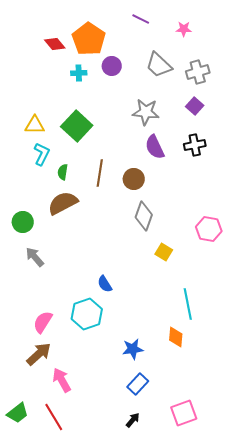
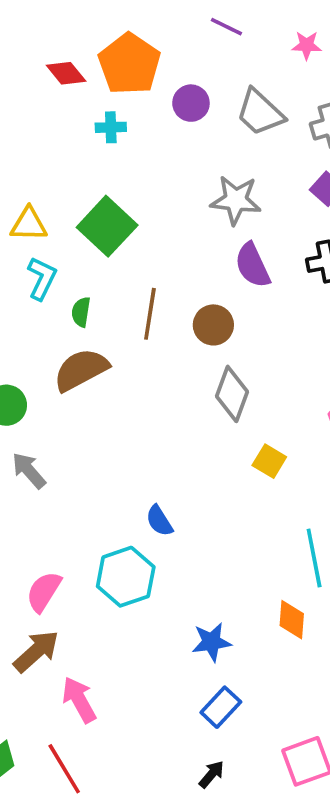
purple circle: (112, 66) -> (191, 103), moved

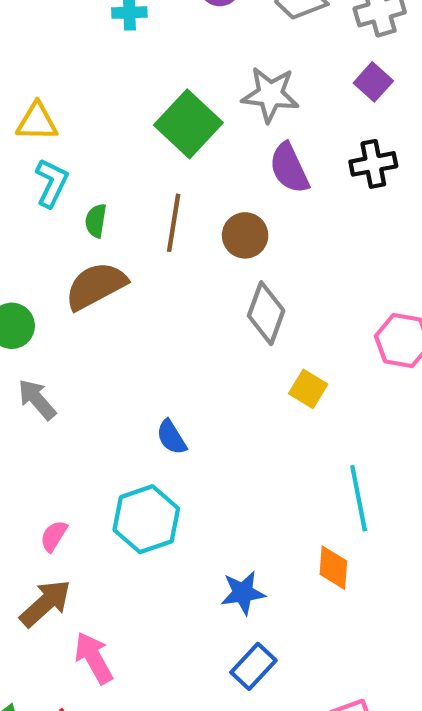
green square: (107, 226) -> (188, 124), moved
blue semicircle: (159, 521) -> (171, 437), moved
pink semicircle: (44, 592) -> (54, 536), size x0.7

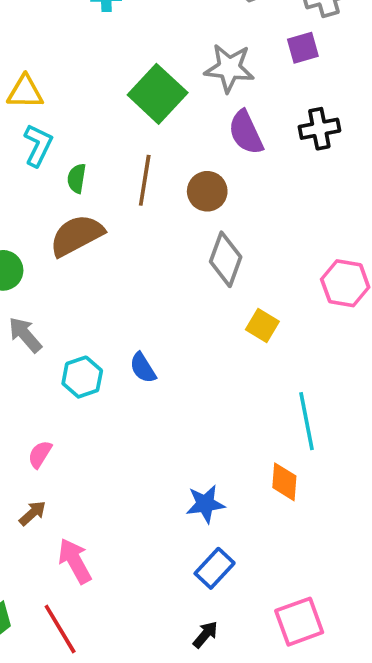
purple square: (373, 82) -> (303, 48), moved, turned 32
cyan hexagon: (146, 519) -> (82, 377), moved, size x0.7
brown arrow: (45, 603) -> (32, 513), size x0.6

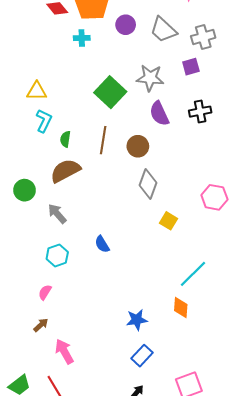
gray arrow: (25, 335) -> (57, 214), moved
cyan hexagon: (82, 377) -> (57, 255), moved
cyan line: (307, 421) -> (193, 274), turned 56

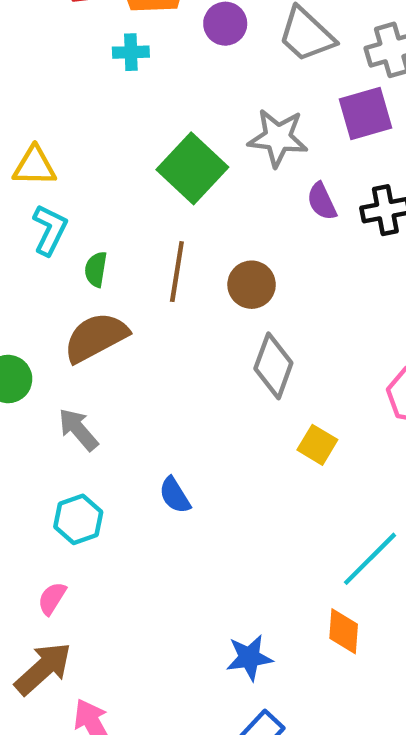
purple square: (191, 67) -> (366, 114), size x1.4
purple semicircle: (159, 114) -> (322, 201), moved, size x0.7
brown arrow: (41, 325) -> (43, 669), size x1.8

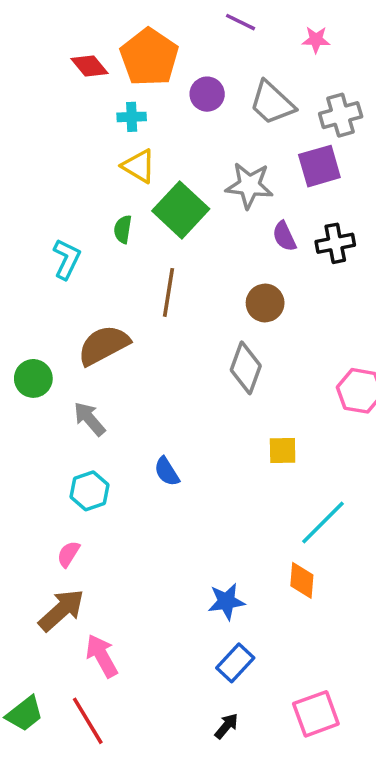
yellow triangle: (34, 166) -> (139, 166), moved, turned 30
green semicircle: (96, 269) -> (123, 229), moved
brown circle: (252, 285) -> (265, 303), moved
yellow square: (317, 445) -> (283, 450), moved, turned -32

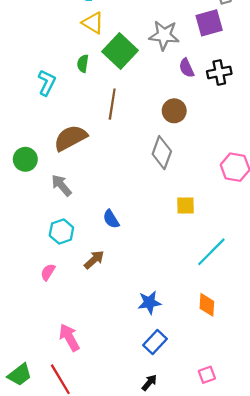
orange diamond: (302, 580) -> (207, 305), moved
brown arrow: (61, 610) -> (94, 260), moved, size x0.7
pink square: (316, 714) -> (207, 375), size x0.6

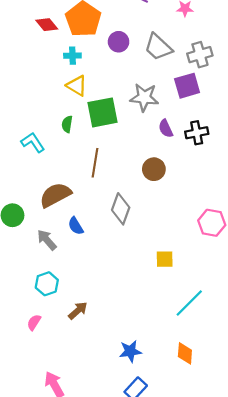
green square: (120, 51) -> (102, 112), turned 36
cyan L-shape: (47, 83) -> (33, 142), turned -60
gray diamond: (162, 153) -> (121, 209), moved
blue semicircle: (111, 219) -> (76, 226), moved

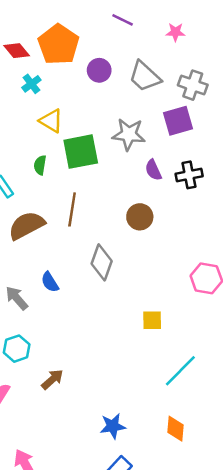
gray cross: (200, 55) -> (193, 85), turned 35
cyan cross: (72, 56) -> (31, 84), moved, turned -35
brown semicircle: (55, 195) -> (27, 225), moved

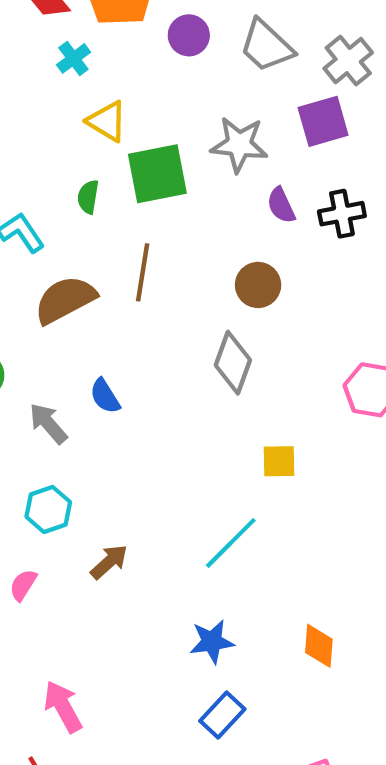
gray cross: (193, 85) -> (348, 61), turned 32
gray diamond: (102, 262) -> (233, 363), moved
cyan line: (180, 371) -> (231, 543), moved

